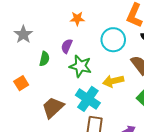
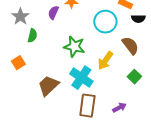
purple semicircle: (67, 46) -> (53, 13), moved
green semicircle: (44, 59) -> (32, 36), moved
yellow arrow: (113, 81) -> (105, 61), turned -42

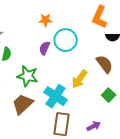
purple semicircle: (53, 13) -> (44, 48), moved
cyan circle: (105, 22) -> (66, 40), moved
green star: (74, 47) -> (27, 76), moved

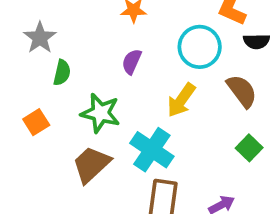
cyan circle: (66, 40) -> (200, 47), moved
yellow arrow: (80, 79) -> (181, 100), moved

